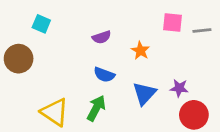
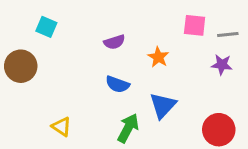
purple star: (179, 88) -> (222, 65), moved
green arrow: (96, 108) -> (128, 128), moved
yellow triangle: (55, 112) -> (62, 127), size x0.6

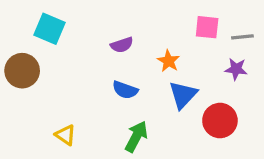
cyan square: (46, 27) -> (49, 29), size x1.4
blue triangle: (163, 105) -> (183, 95), moved
red circle: (219, 130) -> (220, 121), moved

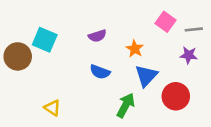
pink square: (207, 27) -> (165, 22), turned 30
cyan square: (49, 29) -> (45, 40), moved
green arrow: (136, 137) -> (126, 105), moved

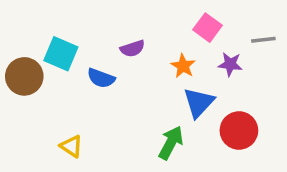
pink square: (165, 22) -> (208, 28), moved
purple star: (189, 55) -> (230, 64), moved
blue semicircle: (100, 72) -> (101, 78), moved

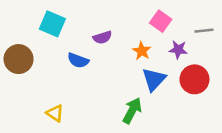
cyan square: (61, 54) -> (52, 24), moved
red circle: (239, 130) -> (194, 79), moved

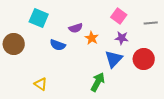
purple star: (178, 50) -> (122, 38), moved
orange star: (142, 51) -> (92, 38), moved

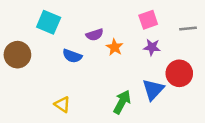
pink square: (119, 16) -> (148, 20), turned 35
blue triangle: (114, 59) -> (153, 90), moved
yellow triangle: (41, 84) -> (62, 104), moved

